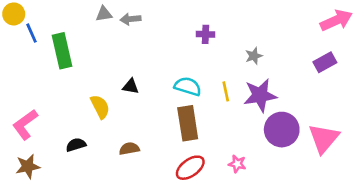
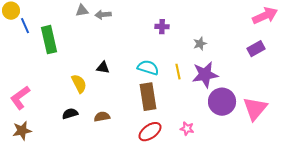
black semicircle: (76, 145) -> (70, 114), moved

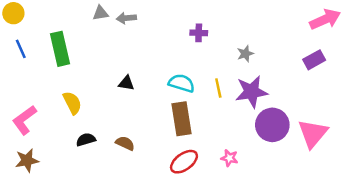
blue line: (25, 26) -> (21, 49), moved
yellow semicircle: (79, 84) -> (72, 103), moved
brown semicircle: (102, 117) -> (125, 143), turned 35

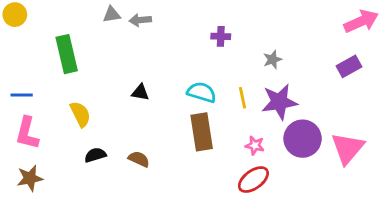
blue line: (21, 49) -> (22, 95), moved, turned -66
pink L-shape: (24, 120) -> (27, 133), turned -40
pink star: (229, 158) -> (255, 145), moved
red ellipse: (184, 162) -> (253, 180), moved

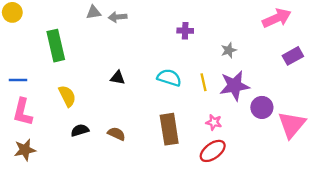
pink arrow: (361, 21) -> (277, 18), moved
brown rectangle: (202, 132) -> (169, 129), moved
purple circle: (303, 139) -> (262, 107), moved, size x0.7

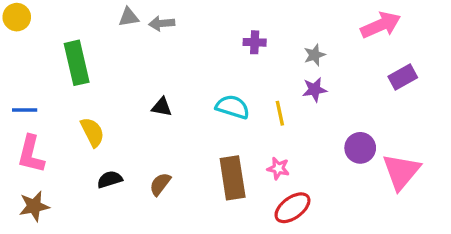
gray star: (229, 50) -> (315, 55), moved
purple star: (234, 86) -> (315, 90), moved, size x0.6
pink star: (214, 122) -> (278, 168), moved
brown semicircle: (116, 134) -> (160, 184), turned -78

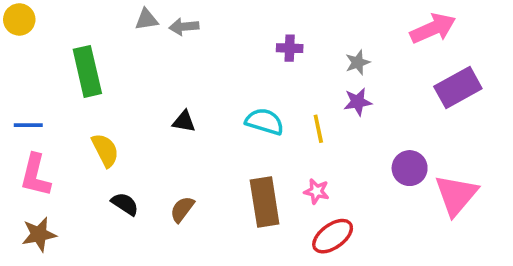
purple rectangle: (403, 77) -> (458, 88), size x1.4
black semicircle: (110, 179) -> (125, 204), turned 50

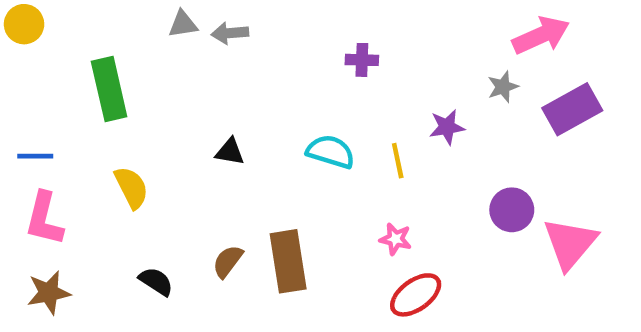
gray star: (358, 62) -> (503, 87), moved
brown rectangle: (265, 202) -> (288, 261), moved
black semicircle: (125, 204) -> (156, 281), moved

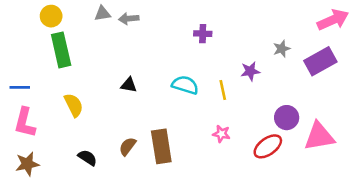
yellow circle: (24, 24) -> (51, 16), moved
pink arrow: (541, 35) -> (333, 20), moved
pink triangle: (570, 243) -> (319, 136), turned 40
red ellipse: (416, 295) -> (268, 146), moved

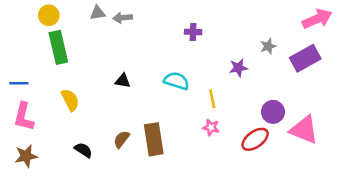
yellow line: (223, 90) -> (212, 99), moved
pink triangle: (319, 136) -> (304, 130), turned 32

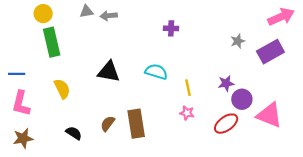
purple star: (238, 68) -> (226, 83), moved
black triangle: (123, 81) -> (109, 72), size x1.6

